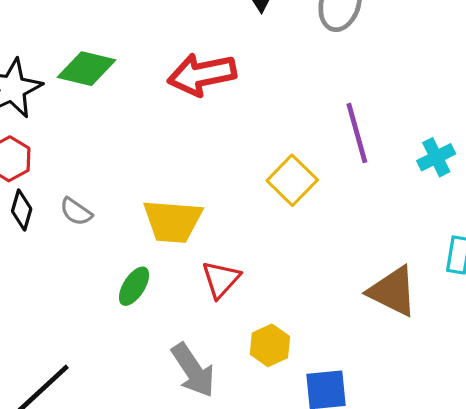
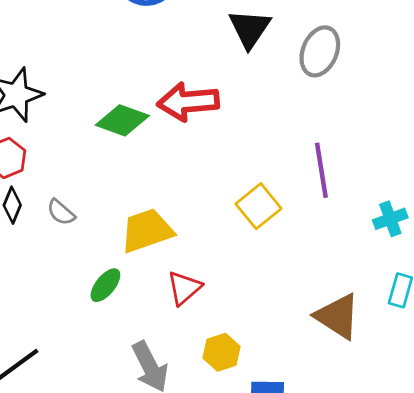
green diamond: (87, 69) -> (122, 120), moved
cyan cross: (436, 157) -> (390, 219), moved
yellow trapezoid: (173, 221) -> (147, 231), turned 150

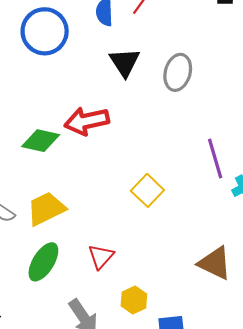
purple line: (321, 170) -> (215, 158), moved
yellow trapezoid: (147, 231) -> (46, 209), moved
green ellipse: (105, 285) -> (43, 262), size x1.5

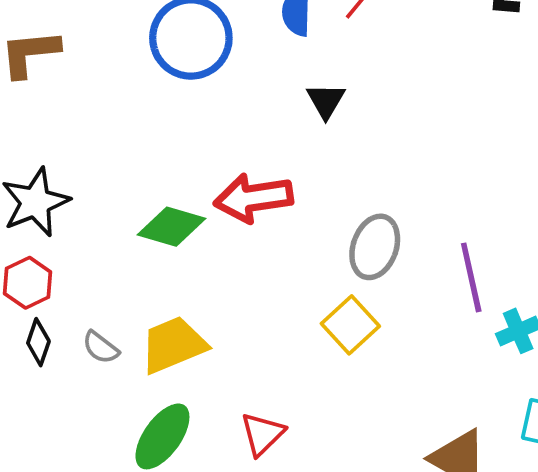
black triangle: (125, 62) -> (326, 101), size x0.7
gray ellipse: (178, 72) -> (375, 247), moved

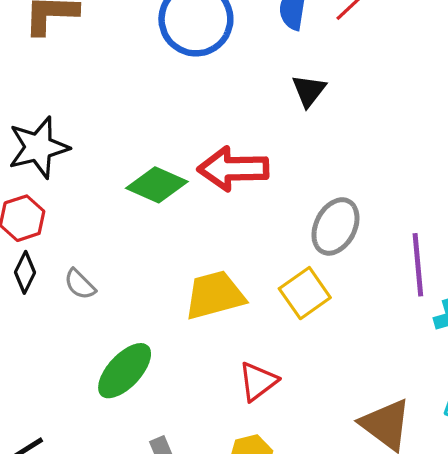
yellow trapezoid: (173, 345) -> (215, 295), moved
red triangle: (262, 434) -> (258, 381), moved

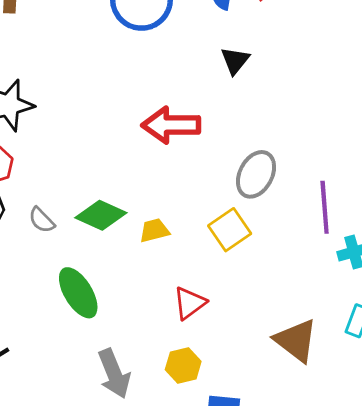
green diamond: (157, 185) -> (101, 215), moved
yellow trapezoid: (215, 295) -> (154, 230), size x0.6
green ellipse: (125, 371) -> (78, 293), turned -75

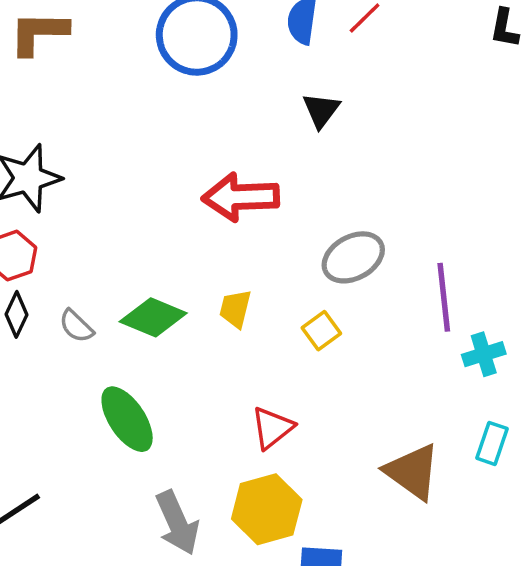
gray ellipse: (256, 174) -> (353, 257), turned 36
yellow trapezoid: (154, 230) -> (235, 309), moved, turned -60
yellow square: (230, 230) -> (321, 331), size x0.7
yellow hexagon: (183, 366) -> (267, 509), size x1.5

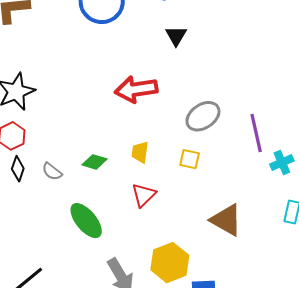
green diamond: (153, 317) -> (95, 162), size x0.7
yellow square: (321, 331) -> (190, 159), turned -35
red triangle: (272, 428) -> (144, 195), moved
brown triangle: (412, 472) -> (226, 220), moved

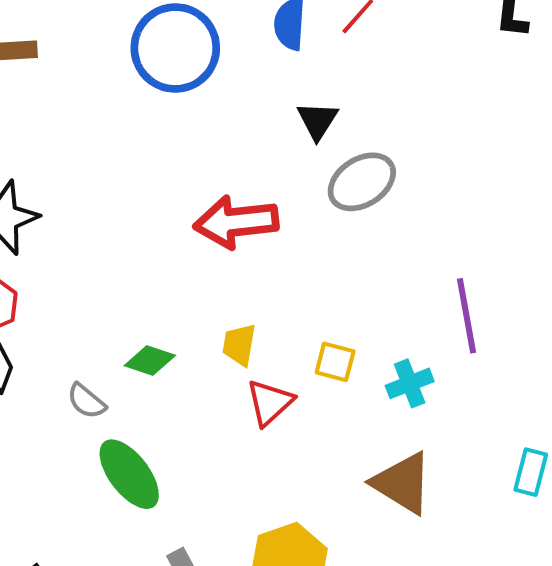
gray ellipse: (203, 116) -> (362, 182), moved
cyan cross: (282, 163) -> (410, 383), moved
gray semicircle: (52, 172) -> (86, 401), moved
red triangle: (144, 195) -> (270, 402), moved

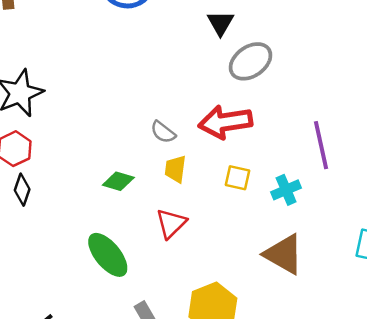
red arrow: (236, 222) -> (225, 122), moved
gray semicircle: (86, 401) -> (163, 132), moved
red triangle: (270, 402) -> (171, 223), moved

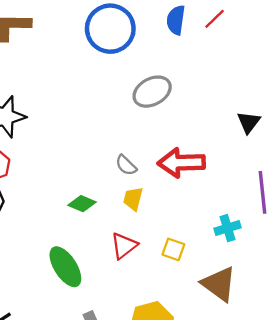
black triangle: (221, 23) -> (249, 122), moved
gray ellipse: (251, 61) -> (152, 92), moved
yellow square: (238, 178) -> (173, 249), moved

